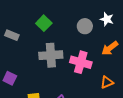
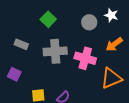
gray rectangle: (12, 35) -> (21, 44), moved
orange triangle: (107, 82) -> (111, 78), size x1.6

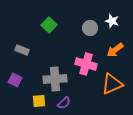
gray cross: (55, 51) -> (55, 79), moved

